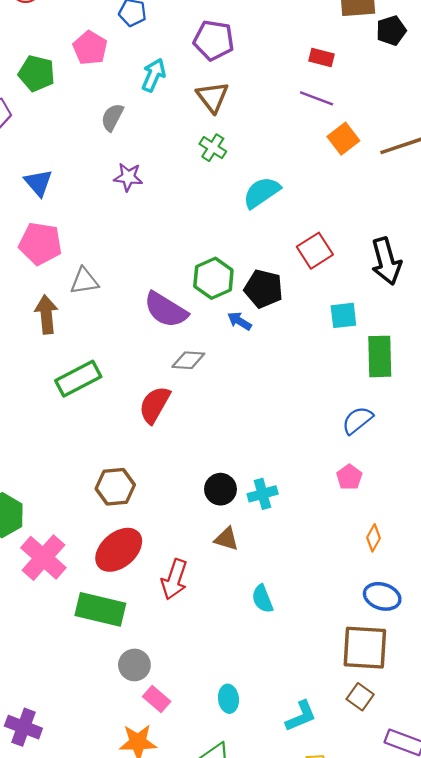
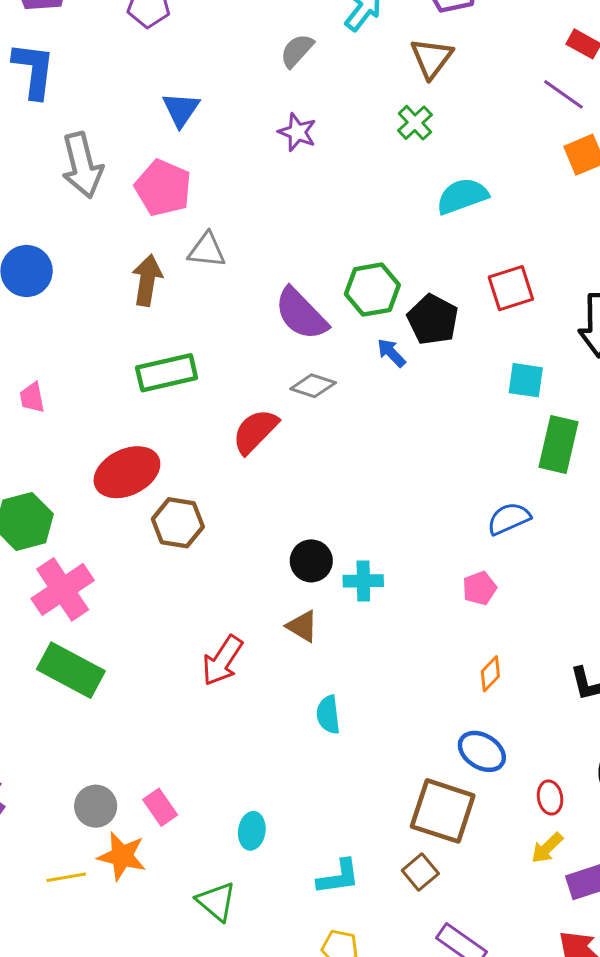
red ellipse: (119, 550) -> (127, 472), moved
green rectangle: (100, 609) -> (71, 670), moved
gray circle: (134, 665) -> (96, 806), moved

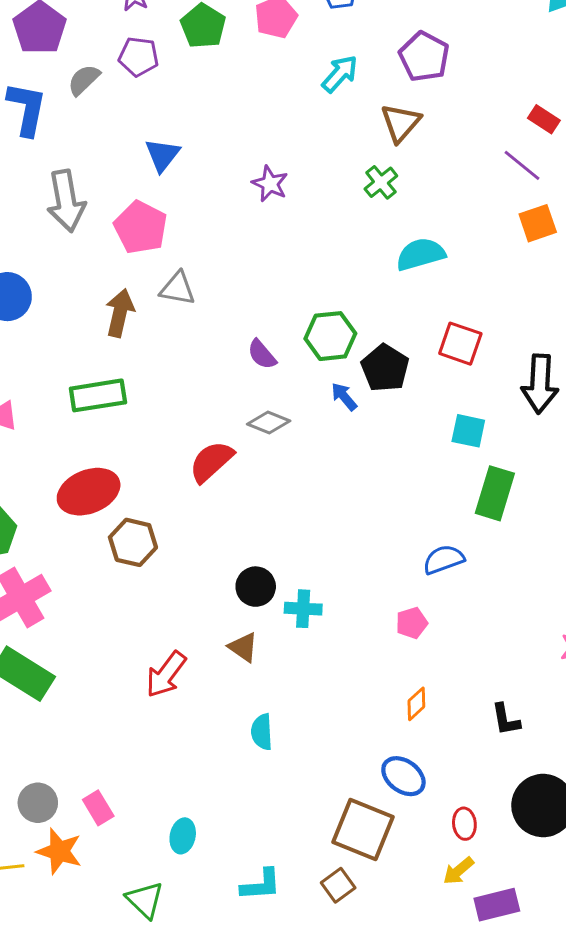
gray semicircle: (297, 51) -> (84, 80), moved
red square: (511, 288) -> (460, 344), turned 33
purple semicircle: (301, 314) -> (262, 354), size x0.6
green rectangle: (167, 373) -> (98, 395), moved

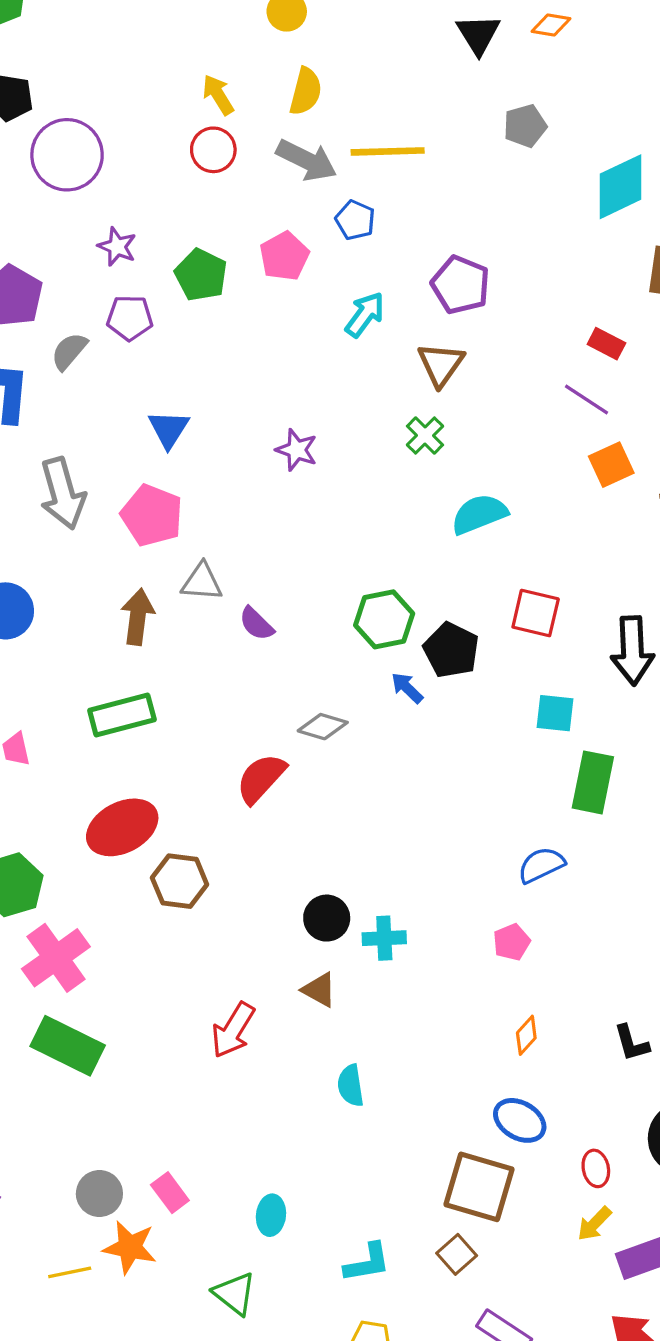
purple semicircle: (262, 354) -> (256, 624), moved

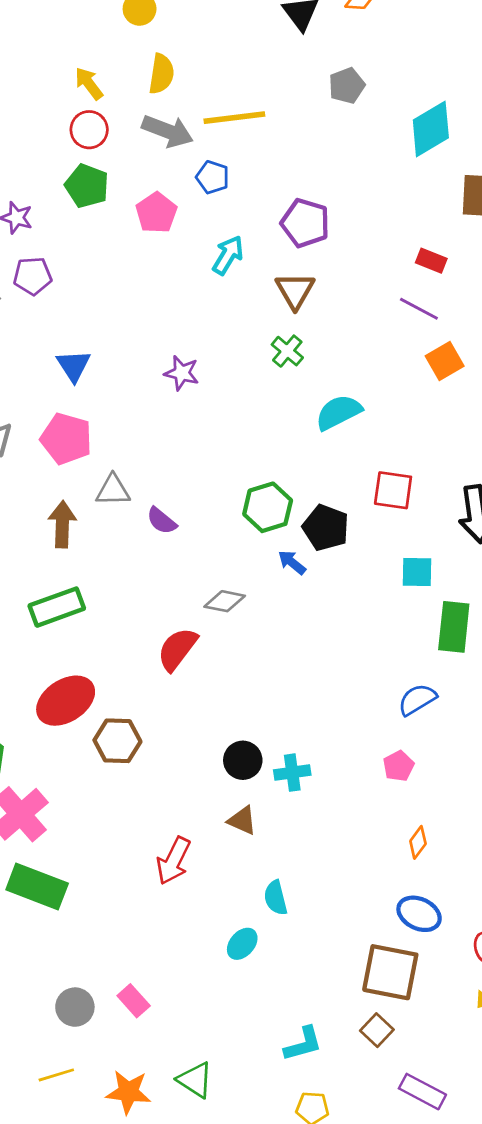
green pentagon: (201, 275) -> (87, 186), moved
cyan ellipse: (271, 1215) -> (242, 944), moved, turned 40
orange star: (130, 1247) -> (128, 1092), moved

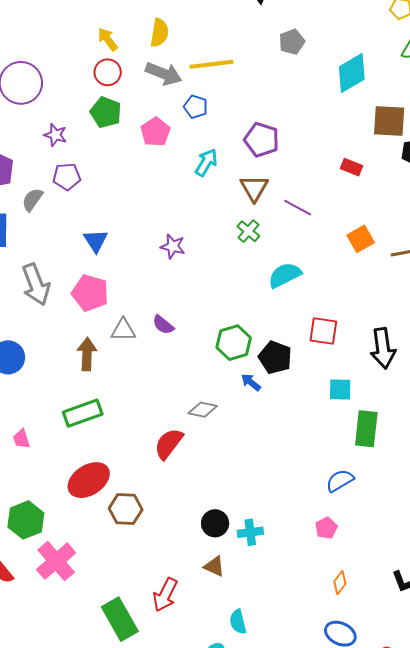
purple line: (419, 309) -> (298, 208), moved
purple semicircle: (162, 521) -> (163, 325), moved
green rectangle: (37, 887) -> (120, 619), moved, turned 39

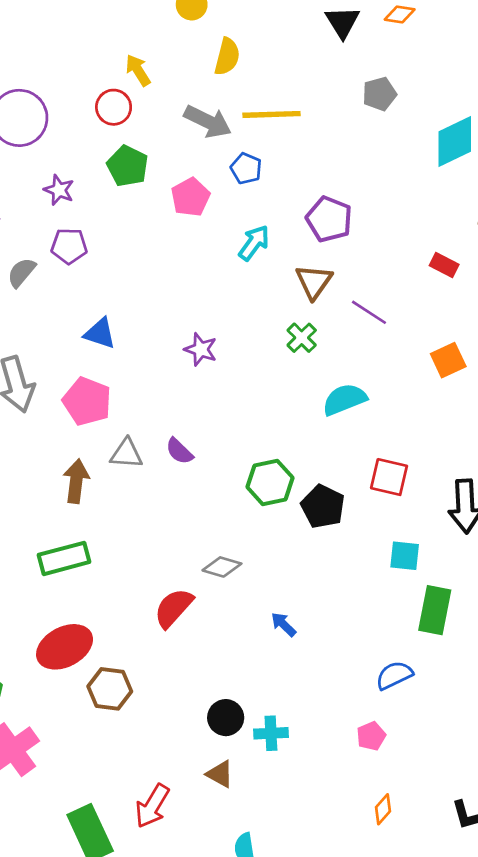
yellow semicircle: (159, 33) -> (227, 57), moved
red circle: (108, 72) -> (114, 107), moved
blue triangle: (96, 241) -> (100, 333), turned -44
blue arrow: (251, 382) -> (283, 624), moved

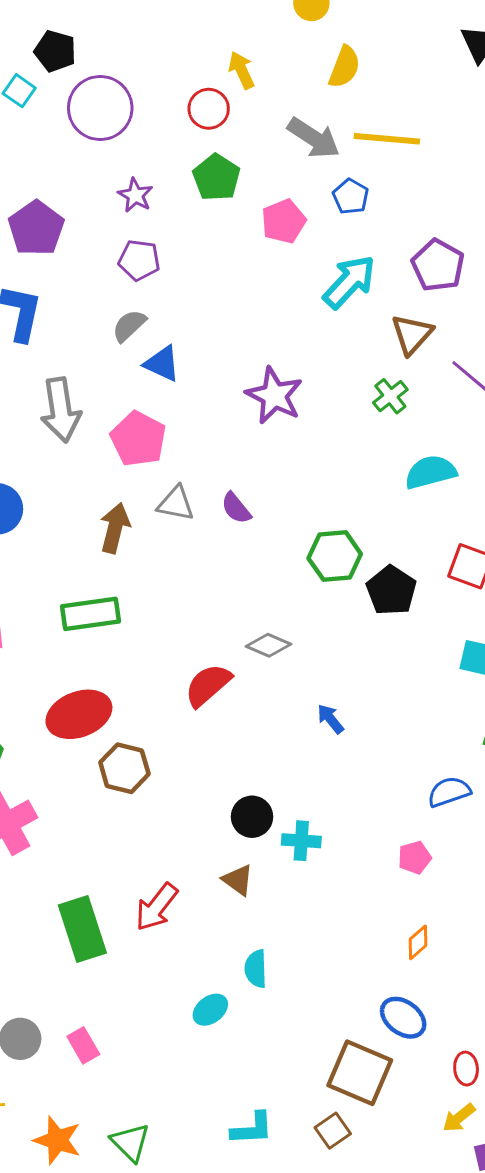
cyan arrow: (254, 243) -> (349, 282), size x1.4
gray semicircle: (21, 272) -> (129, 326), moved
purple star: (201, 349) -> (274, 396), size x1.5

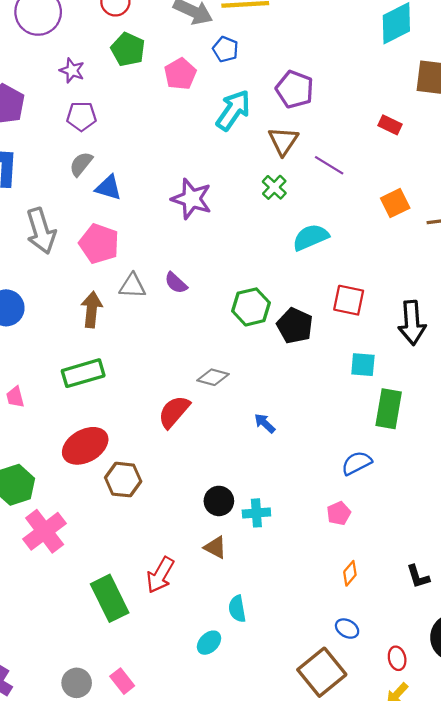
blue ellipse: (403, 1018) -> (347, 629), size x0.7
brown square: (360, 1073) -> (322, 672), turned 36

